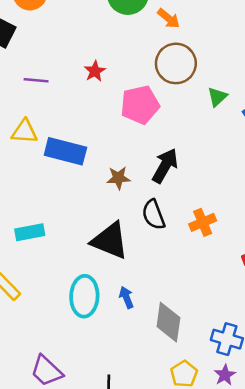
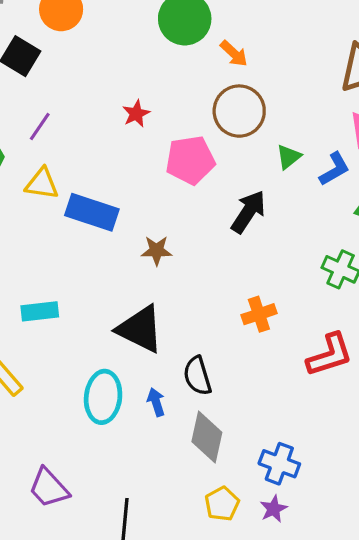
purple line: (36, 80) -> (40, 127), moved, turned -65
black arrow: (165, 166) -> (248, 212), moved
black semicircle: (154, 215) -> (197, 376), moved

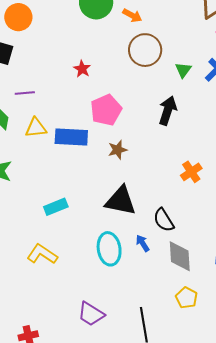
purple line: (40, 127) -> (25, 93), turned 66
pink pentagon: (190, 160) -> (106, 110), moved
yellow pentagon: (222, 504) -> (187, 298), moved

